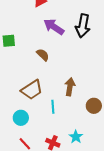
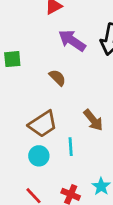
brown arrow: (70, 87) -> (93, 120), turned 132
cyan circle: (21, 118) -> (39, 156), moved

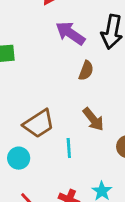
brown semicircle: (57, 78) -> (86, 71), moved, turned 66
cyan circle: (39, 156) -> (19, 158), moved

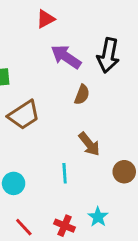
brown trapezoid: (39, 124) -> (24, 115), moved

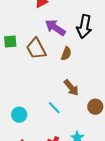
brown trapezoid: (24, 115) -> (36, 49), moved, turned 95
cyan line: (65, 173) -> (54, 108), turned -40

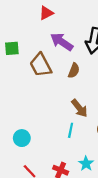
green square: (10, 42) -> (12, 48), moved
cyan line: (54, 108) -> (71, 130), moved, turned 56

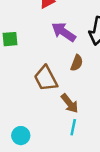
brown trapezoid: (41, 65) -> (46, 78), moved
brown arrow: (79, 108) -> (70, 103), moved

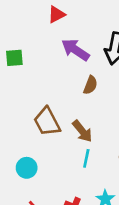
brown trapezoid: (46, 78) -> (47, 122), moved

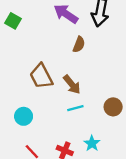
green square: (14, 58) -> (13, 21), turned 35
cyan line: (86, 158) -> (75, 108), turned 63

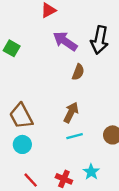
brown trapezoid: (41, 76) -> (21, 116), moved
brown arrow: (72, 85) -> (71, 112), turned -114

